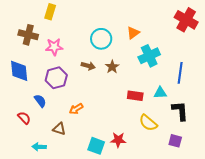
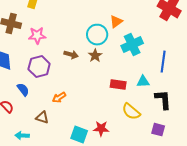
cyan circle: (101, 39) -> (97, 35), moved

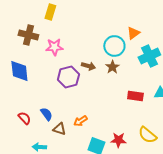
purple hexagon: (39, 67) -> (68, 77), moved
blue semicircle: (23, 90) -> (46, 114), moved
orange arrow: (59, 98) -> (80, 121), moved
yellow semicircle: (131, 112) -> (147, 135), moved

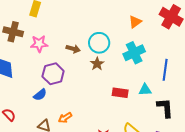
orange triangle: (133, 33) -> (135, 22), moved
brown arrow: (88, 66) -> (73, 49), moved
blue semicircle: (46, 114) -> (40, 95), moved, turned 88

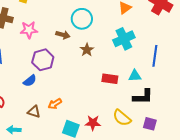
cyan circle: (99, 43) -> (82, 19), moved
black L-shape: (165, 108) -> (143, 97), moved, turned 95

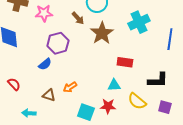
brown arrow: (63, 35) -> (78, 18), turned 32
brown star: (87, 50) -> (102, 33), size x1.6
cyan triangle: (135, 76) -> (114, 85), moved

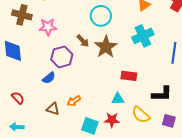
brown arrow: (78, 18) -> (83, 41), moved
cyan arrow: (29, 113) -> (17, 127), moved

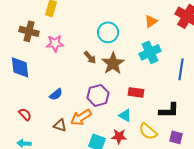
purple hexagon: (62, 57) -> (98, 95), moved
cyan triangle: (118, 99) -> (125, 115), turned 32
orange arrow: (74, 101) -> (81, 117), size x1.5

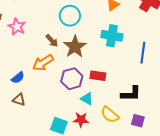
pink star: (55, 43) -> (17, 27), turned 30
cyan cross: (150, 52) -> (112, 36), turned 35
purple hexagon: (98, 95) -> (72, 79), moved
orange arrow: (81, 117) -> (43, 63), moved
brown triangle: (60, 125) -> (19, 100), moved

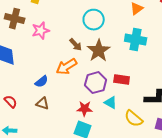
pink star: (17, 27) -> (41, 31), turned 30
red star: (81, 120) -> (85, 109), moved

